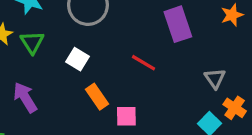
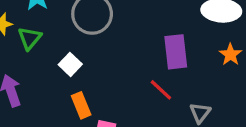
orange star: (232, 15) -> (230, 55), turned -30
red line: (144, 63) -> (161, 90), moved

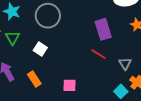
orange rectangle: (81, 105) -> (34, 79), moved

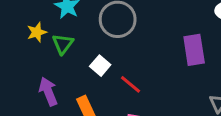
red line: (99, 54) -> (131, 84), moved

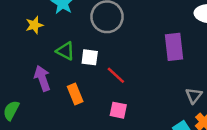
green triangle: (63, 44) -> (65, 51), moved, turned -42
white square: (100, 66) -> (90, 57), turned -36

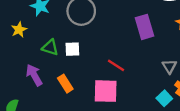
red line: (116, 75) -> (116, 65), moved
pink square: (118, 110) -> (106, 91), size x1.6

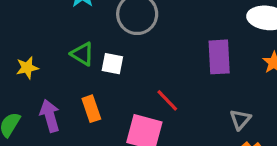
yellow star: (19, 30) -> (27, 68), moved
purple arrow: (34, 75) -> (50, 116), moved

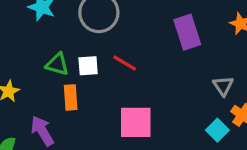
red line: (167, 100) -> (125, 63), moved
orange rectangle: (91, 109) -> (71, 97), moved, turned 30

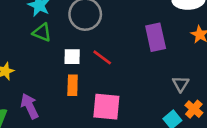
green triangle: (57, 64) -> (42, 32), moved
orange rectangle: (71, 97) -> (73, 85), moved

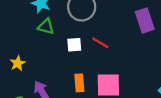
orange rectangle: (73, 85) -> (79, 83), moved

